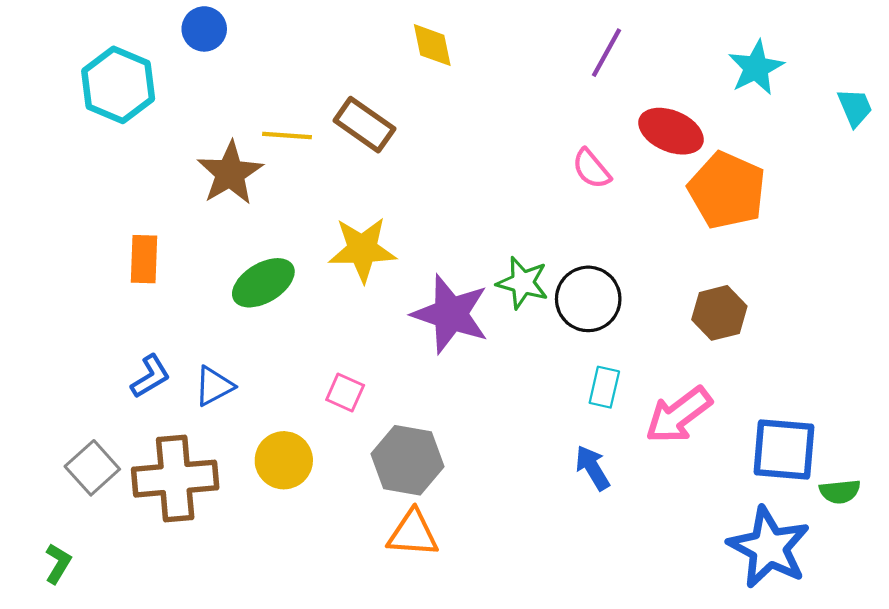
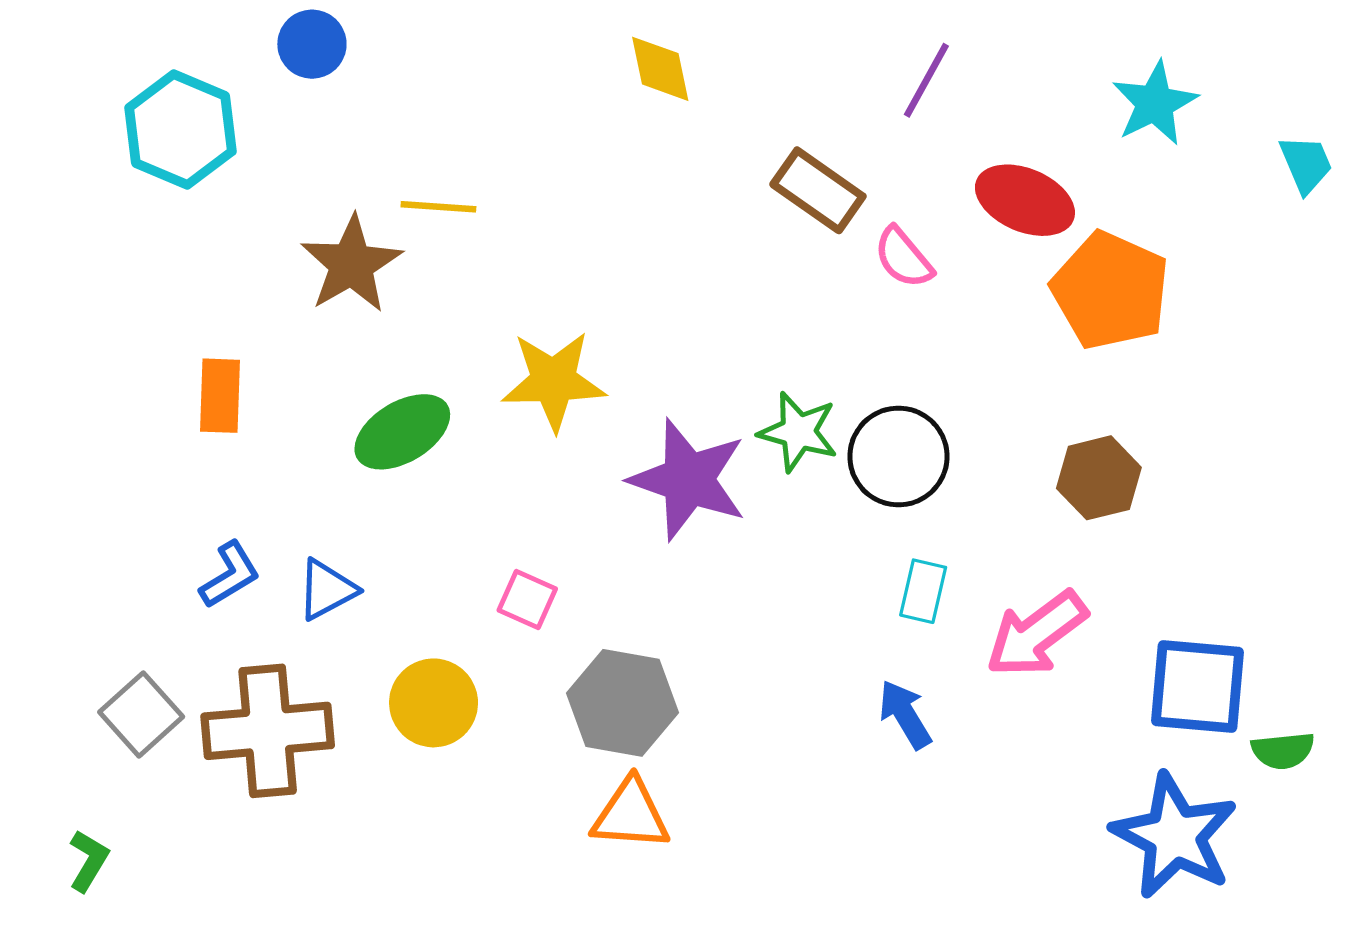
brown rectangle: (364, 125) -> (818, 190), moved

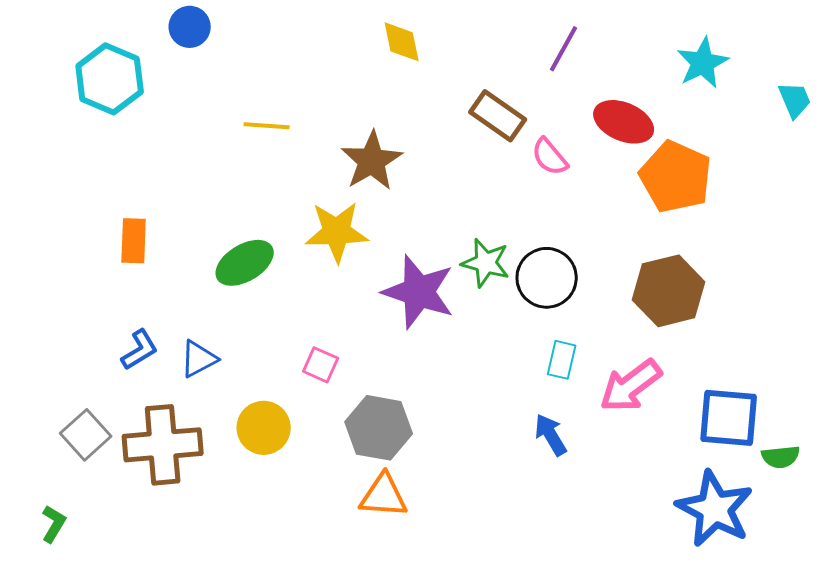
brown star: (351, 264) -> (372, 161), moved
brown hexagon: (1099, 478) -> (669, 291), size x1.4

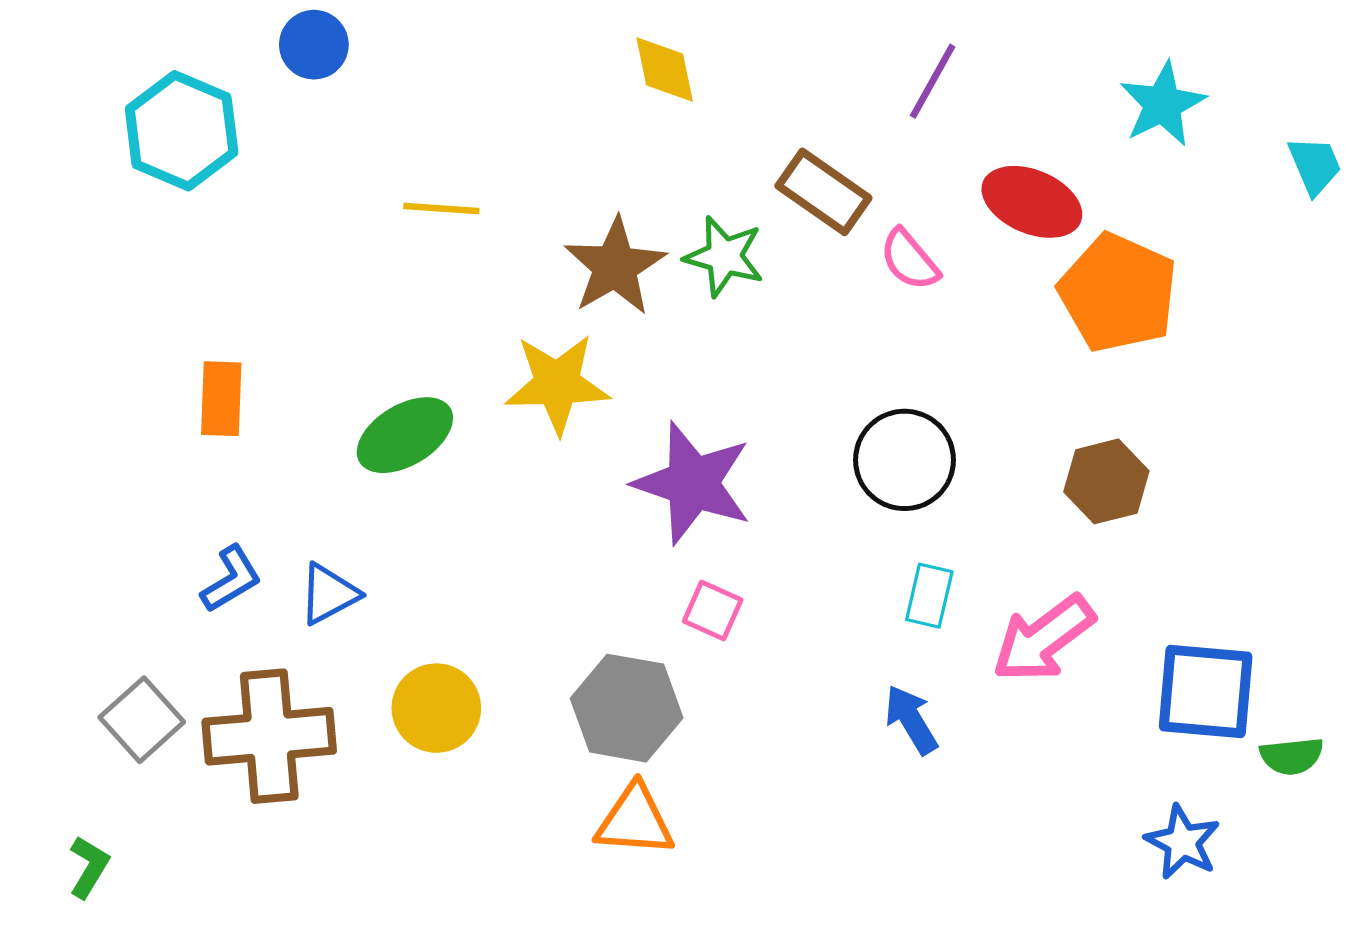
green star: (486, 263) -> (724, 256), moved
brown hexagon: (669, 291) -> (1106, 481), size x0.7
pink square: (321, 365) -> (713, 610), moved
blue star: (715, 509) -> (1182, 842), size x0.6

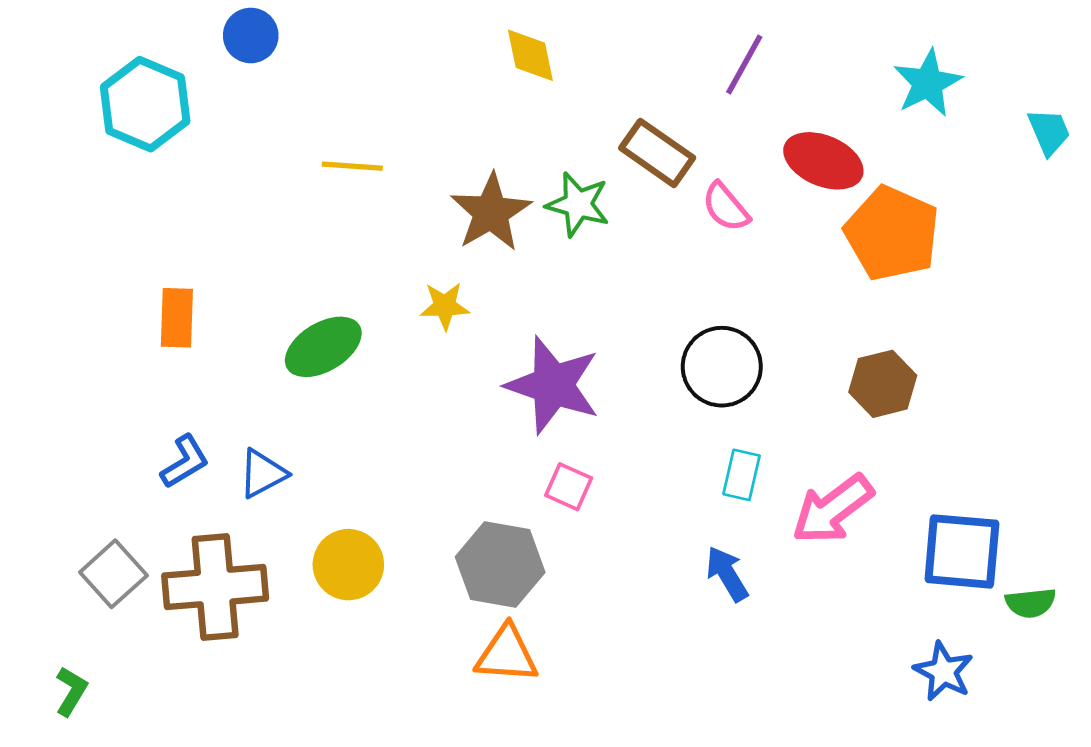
yellow star: (557, 384) -> (445, 306), size x0.6

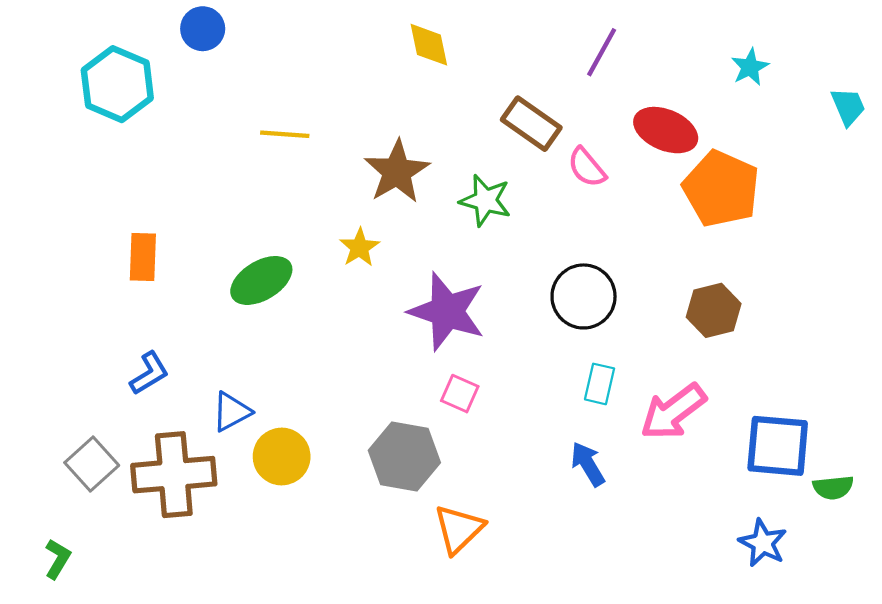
cyan star: (928, 83) -> (750, 67), size x0.7
green star: (578, 204) -> (485, 200), moved
yellow star: (445, 306) -> (359, 247), turned -30
blue triangle: (263, 474) -> (231, 412), moved
orange triangle: (507, 654) -> (459, 529), moved, turned -48

